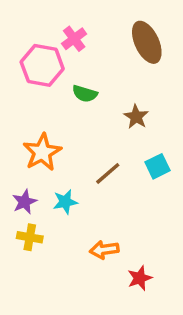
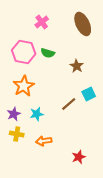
pink hexagon: (42, 65) -> (24, 52), moved
brown line: (108, 173) -> (69, 104), moved
orange arrow: (104, 250) -> (44, 141), moved

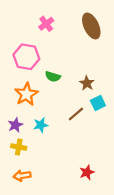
green semicircle: (48, 53) -> (53, 77), moved
brown star: (77, 66) -> (87, 83), moved
orange arrow: (44, 141) -> (22, 176), moved

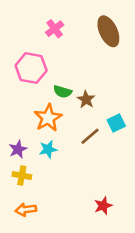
brown star: (87, 83) -> (86, 99), moved
orange star: (26, 94) -> (48, 118), moved

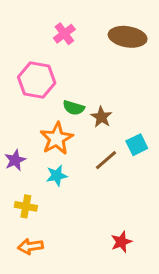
brown ellipse: (108, 31) -> (128, 37), turned -56
purple star: (18, 149) -> (15, 160), moved

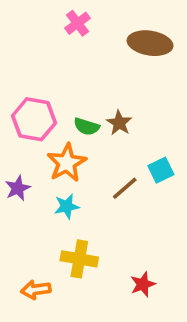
pink cross: (64, 34) -> (78, 23), moved
pink hexagon: (37, 80) -> (34, 119), moved
brown star: (101, 117) -> (119, 123), moved
yellow cross: (26, 206) -> (79, 259), moved, size x1.4

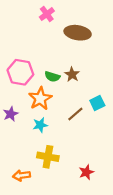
brown ellipse: (150, 43) -> (78, 33), moved

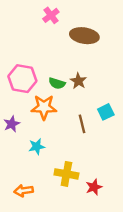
orange star: (40, 99) -> (44, 107), turned 30
brown line: (75, 114) -> (82, 124), turned -63
cyan star: (40, 125) -> (37, 147), moved
yellow cross: (48, 157) -> (66, 174), moved

